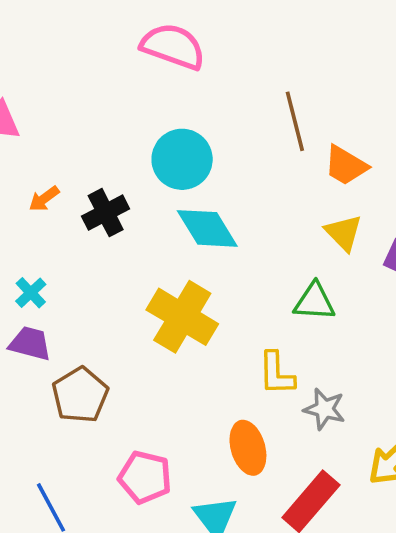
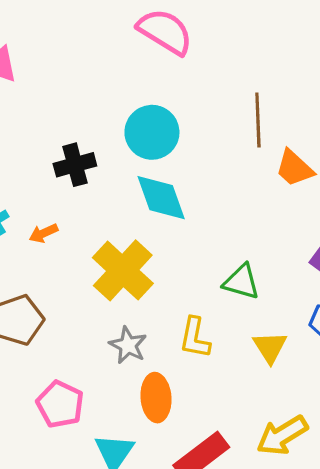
orange arrow: (44, 199) -> (43, 233), moved
yellow triangle: (344, 233) -> (270, 347), moved
gray star: (324, 409) -> (128, 345), moved

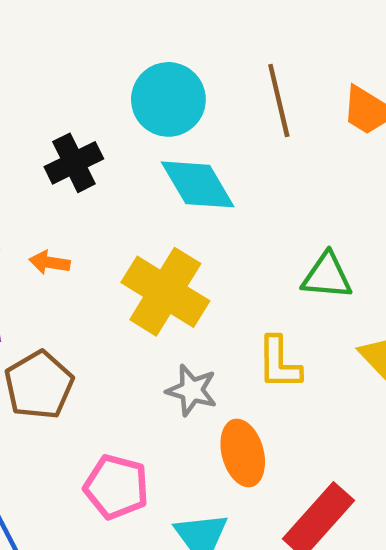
brown line: (258, 120) -> (279, 100), moved
orange arrow: (43, 233) -> (50, 263), turned 44

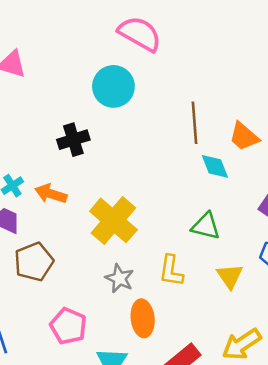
cyan circle: (168, 99) -> (113, 86), moved
cyan diamond: (198, 184) -> (215, 166), moved, size x0.7
orange arrow: (50, 263) -> (51, 194), size x1.4

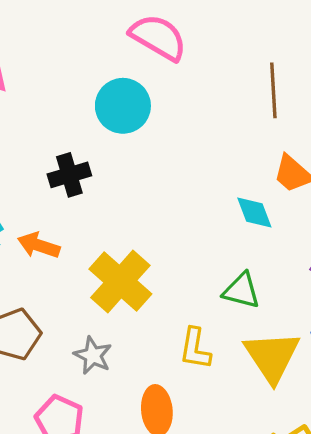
brown line: (194, 123) -> (273, 90), moved
yellow triangle: (230, 276) -> (272, 357), size x1.6
gray star: (119, 278) -> (93, 355), moved

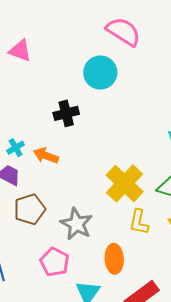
yellow cross: (120, 282) -> (125, 183), moved
gray star: (93, 355) -> (76, 224), size x1.4

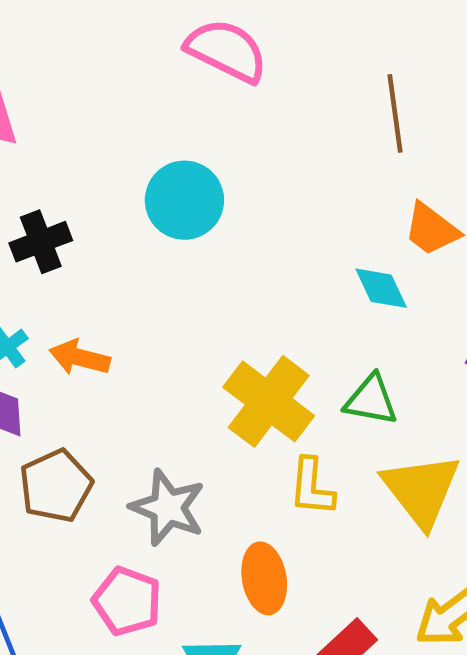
cyan circle: (100, 73) -> (184, 200), moved
black cross: (66, 113) -> (41, 242), moved

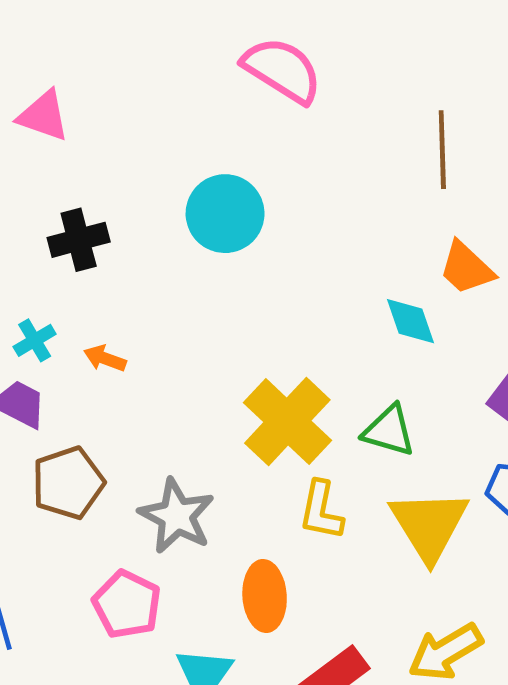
orange arrow: (80, 358) -> (105, 358), size x0.7

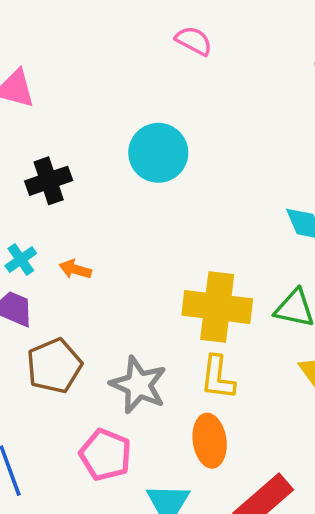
pink semicircle: (282, 70) -> (194, 41), size x0.6
yellow cross: (287, 421) -> (217, 307), turned -32
yellow L-shape: (321, 511) -> (218, 377), moved

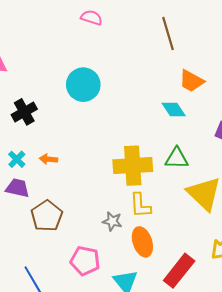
gray star: (138, 385) -> (112, 221), moved, size x0.6

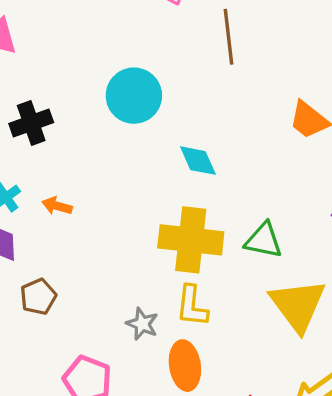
brown line: (168, 33) -> (229, 37), moved
cyan diamond: (174, 110) -> (198, 161), moved
brown pentagon: (47, 216) -> (38, 297), size x0.7

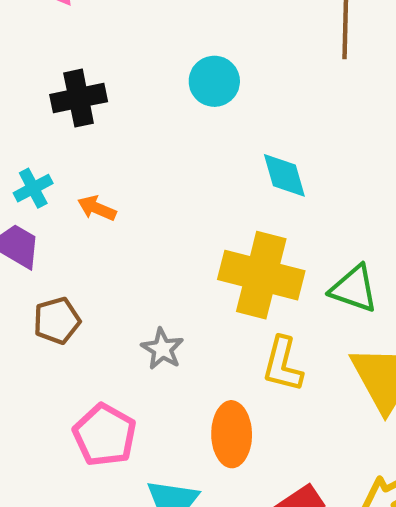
cyan circle: (134, 96) -> (214, 81), size x0.7
yellow L-shape: (192, 306) -> (283, 364), moved
gray star: (142, 324) -> (162, 349), moved

